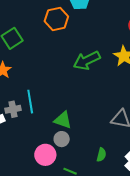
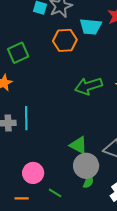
green triangle: (63, 120) -> (78, 145), moved
gray circle: (62, 139) -> (86, 166), moved, size x1.6

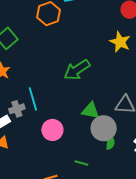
green arrow: (89, 86) -> (77, 70), moved
pink circle: (33, 173) -> (52, 130), moved

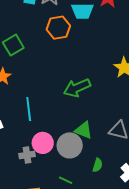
gray cross: (17, 109) -> (27, 155), moved
gray circle: (104, 128) -> (70, 145), moved

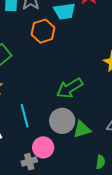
green triangle: (84, 130) -> (82, 129), turned -30
gray circle: (70, 145) -> (62, 121), moved

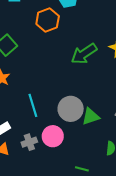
green arrow: (70, 88) -> (84, 54), moved
gray cross: (29, 162) -> (29, 142), moved

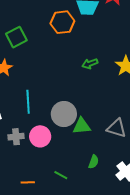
green arrow: (84, 54) -> (90, 64), size x0.6

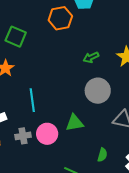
green square: (16, 37) -> (16, 37), turned -35
gray circle: (64, 114) -> (98, 91), moved
green triangle: (82, 126) -> (75, 123), moved

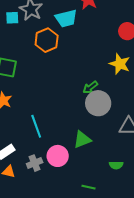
green arrow: (91, 57) -> (90, 87), moved
green semicircle: (102, 155) -> (116, 165), turned 88

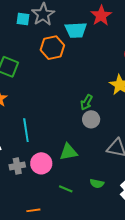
green arrow: (90, 87) -> (86, 102), turned -35
gray circle: (98, 103) -> (91, 119), size x0.7
green line: (88, 187) -> (66, 189), moved

